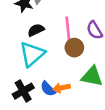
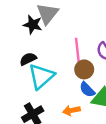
black semicircle: (36, 30) -> (28, 59), moved
blue semicircle: (48, 89) -> (87, 90), moved

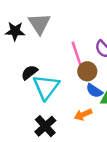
black star: (33, 25) -> (15, 31), moved

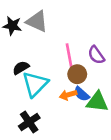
gray triangle: (39, 24) -> (37, 21), turned -40
orange arrow: (83, 115) -> (68, 95), moved

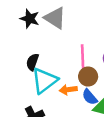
black semicircle: (21, 68) -> (32, 62), turned -49
orange arrow: (68, 95) -> (68, 90), moved

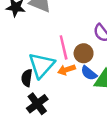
pink line: (83, 57) -> (64, 47), moved
black semicircle: (32, 62) -> (27, 78), moved

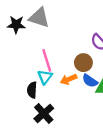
pink line: (64, 47) -> (47, 60), moved
cyan triangle: (42, 65) -> (45, 77), size x0.6

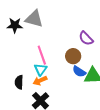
orange arrow: (69, 79) -> (40, 81), moved
black semicircle: (32, 90) -> (19, 82), moved

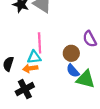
cyan triangle: (41, 69) -> (34, 57), turned 32

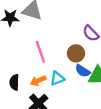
cyan triangle: (34, 57) -> (57, 78), moved

